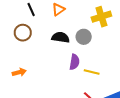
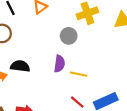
black semicircle: (61, 37) -> (20, 66), moved

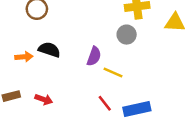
gray circle: (69, 36) -> (127, 35), moved

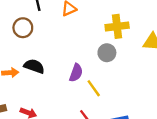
yellow line: (113, 72) -> (94, 88), turned 30

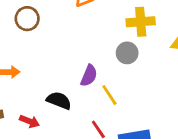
black semicircle: (34, 66) -> (59, 101), moved

